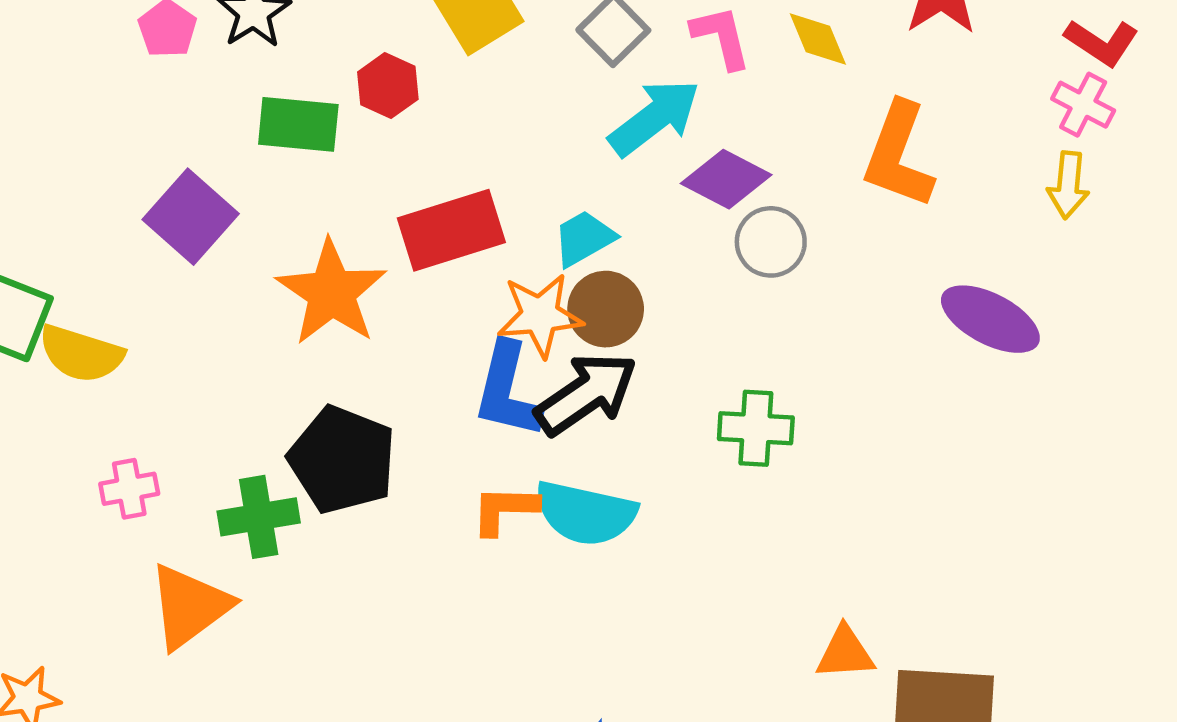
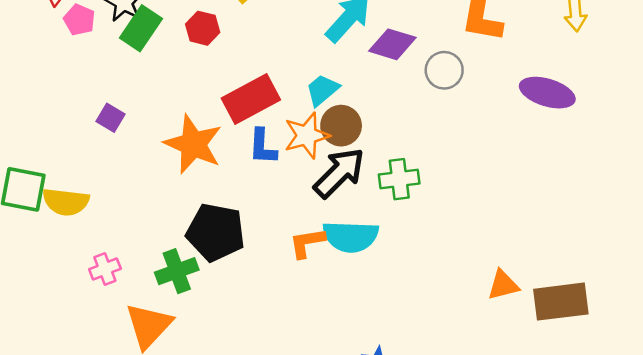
green rectangle: (298, 124) -> (141, 28), moved, turned -51
purple square: (191, 217) -> (111, 118), size x0.6
gray circle: (771, 242) -> (444, 70), moved
blue L-shape: (507, 390) -> (263, 147), moved, size x0.7
green cross: (756, 428) -> (399, 179), moved

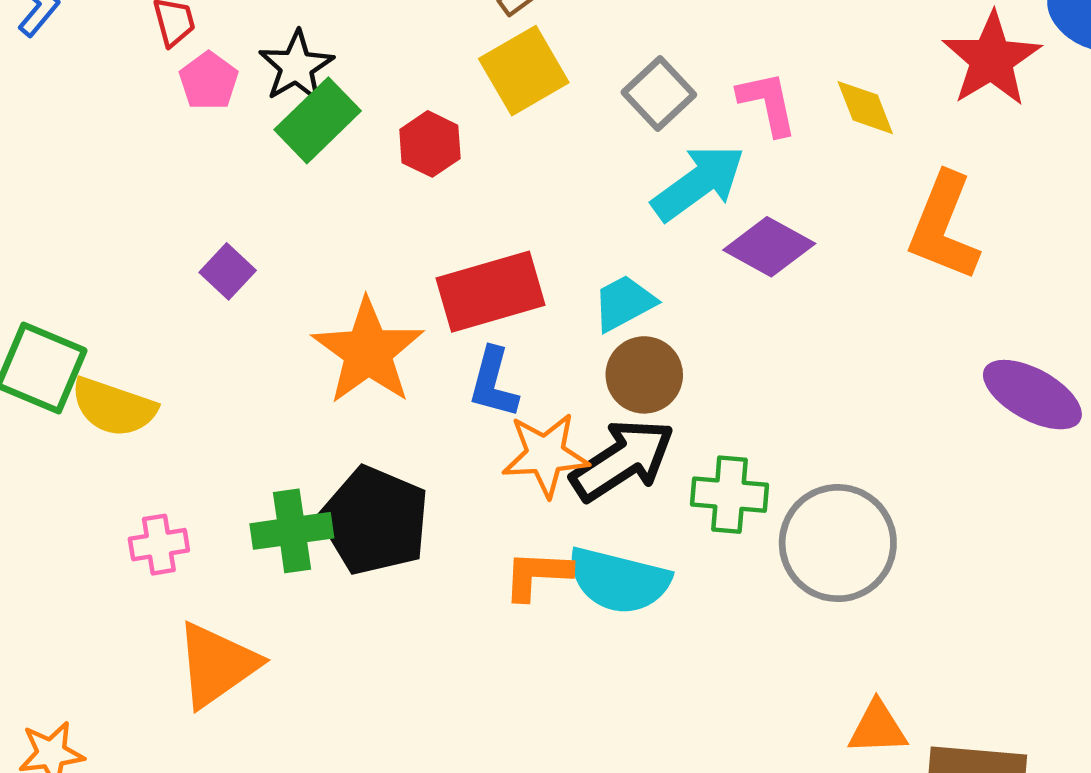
gray circle: (444, 70) -> (838, 543), moved, size x1.6
orange star: (307, 135) -> (545, 455), moved
green cross: (177, 271) -> (292, 531), moved

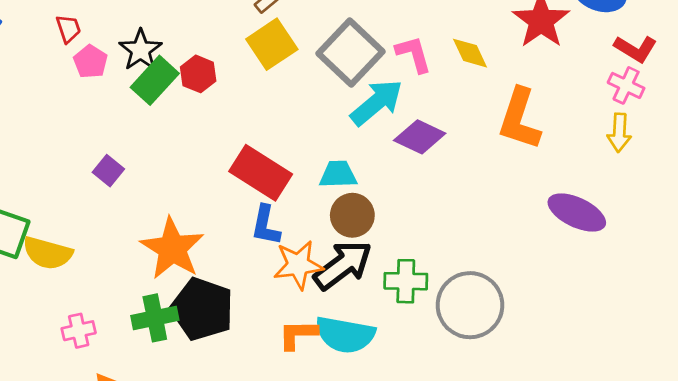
gray square: (659, 93) -> (351, 52), size x1.6
red hexagon: (430, 144) -> (198, 74), moved
red rectangle: (490, 292) -> (261, 173), turned 52
cyan trapezoid: (624, 303) -> (338, 174), turned 30
orange star: (368, 352) -> (172, 248), moved

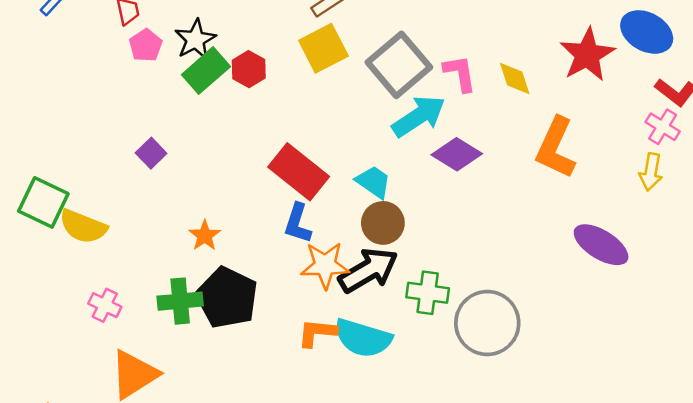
cyan trapezoid: (338, 174) -> (374, 182), turned 30
orange star: (172, 248) -> (205, 236), size x0.5
pink cross: (79, 331) -> (105, 305), turned 32

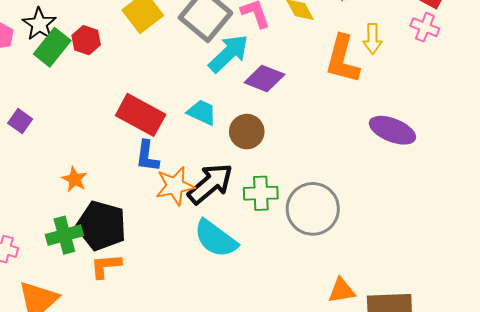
yellow arrow: (651, 172) -> (372, 39), moved
brown circle: (383, 223) -> (247, 132), moved
orange L-shape: (317, 333) -> (106, 266), moved
cyan semicircle: (363, 338) -> (216, 239), turned 30

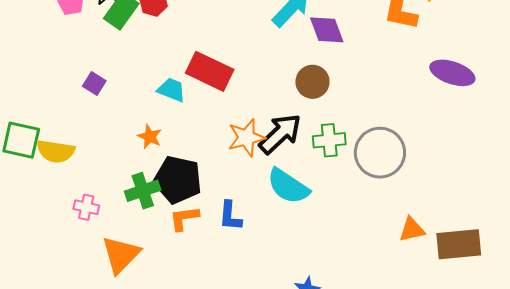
purple diamond: (264, 78) -> (327, 30), turned 51
cyan trapezoid: (202, 112) -> (171, 90), moved
blue L-shape: (147, 156) -> (230, 216), moved

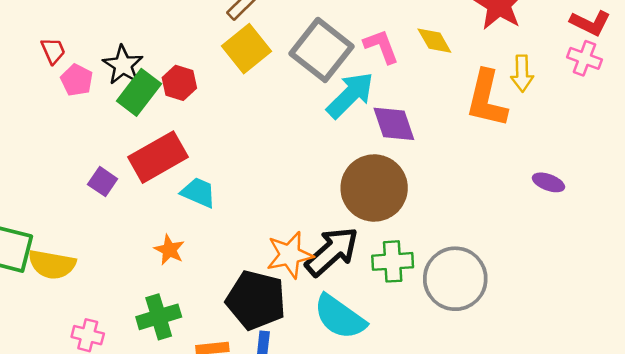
red rectangle: (210, 71) -> (158, 157), moved, turned -57
purple ellipse: (452, 73) -> (548, 182), size x0.6
brown circle: (312, 82) -> (374, 188), size x1.6
black pentagon: (178, 180) -> (256, 300), moved

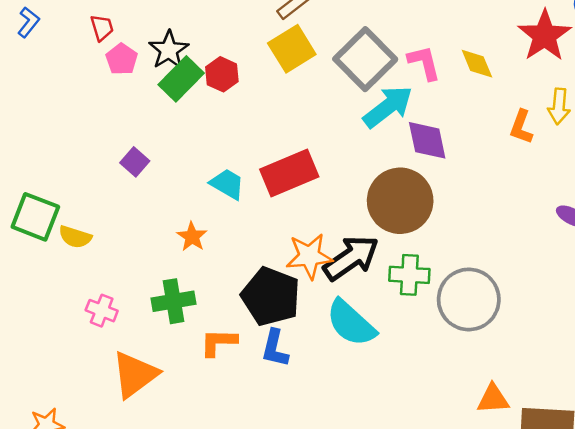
orange L-shape: (487, 99) -> (521, 127), size x0.6
red rectangle: (158, 157) -> (289, 173), moved
yellow semicircle: (52, 264) -> (75, 237), size x0.7

